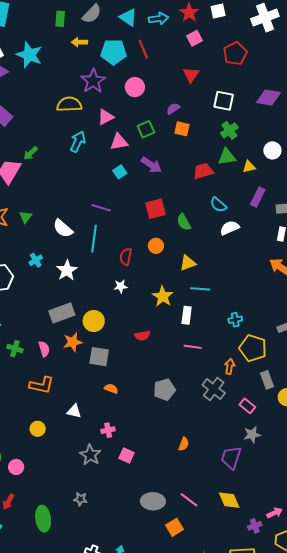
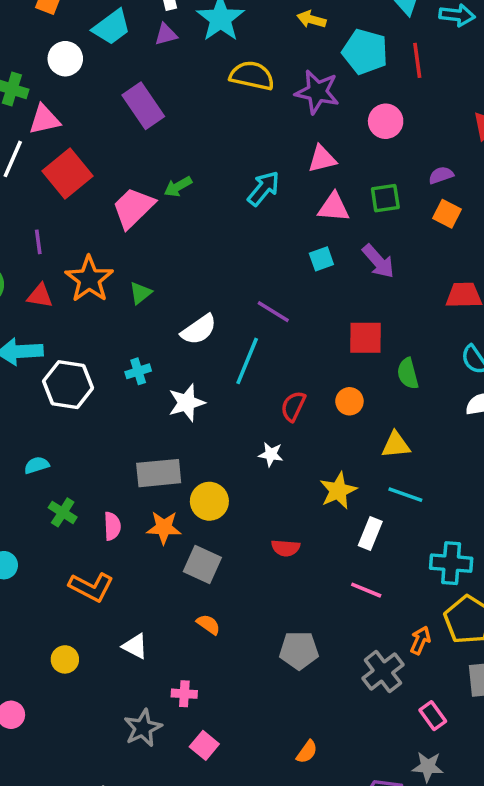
purple star: (93, 81) -> (317, 92), turned 30
yellow semicircle: (69, 104) -> (252, 76), moved
white semicircle: (63, 228) -> (199, 330), turned -90
cyan cross: (235, 320) -> (451, 563), size x1.6

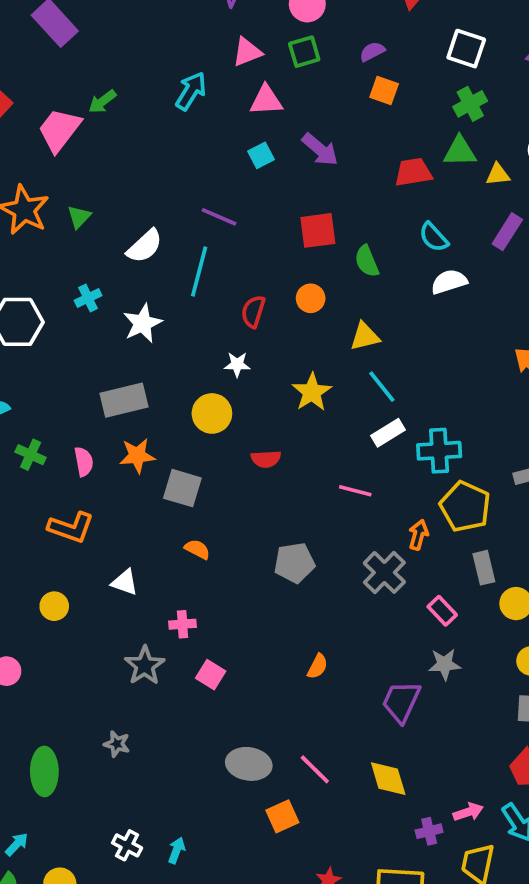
green square: (385, 198) -> (304, 52), moved
cyan line: (405, 495) -> (382, 387), turned 40
yellow circle: (209, 501) -> (212, 413), moved
white rectangle: (370, 534) -> (388, 433), moved, turned 44

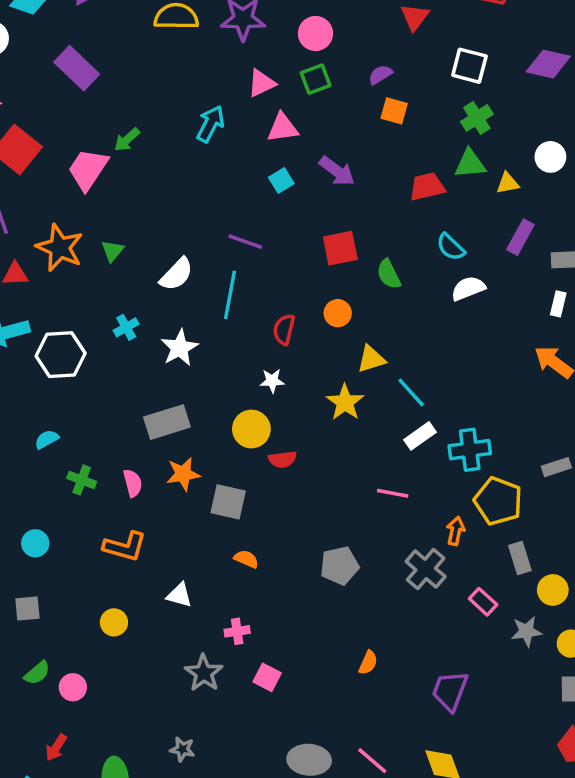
yellow triangle: (365, 337) -> (371, 359), moved
red semicircle: (266, 459) -> (282, 459), moved
gray star: (445, 664) -> (526, 631), moved

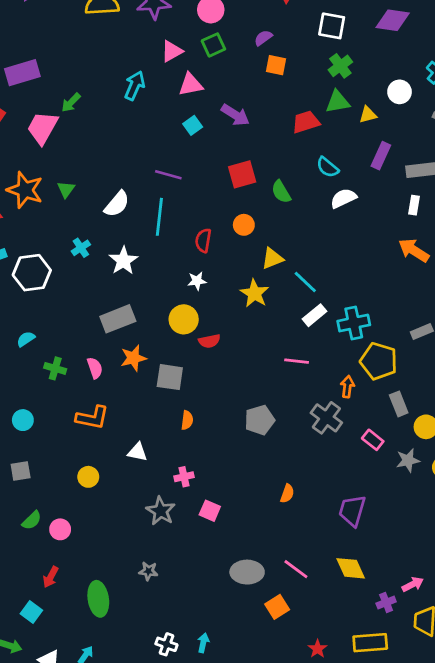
purple rectangle: (77, 68) -> (22, 73), moved, turned -56
orange semicircle: (246, 559) -> (187, 420), turned 78

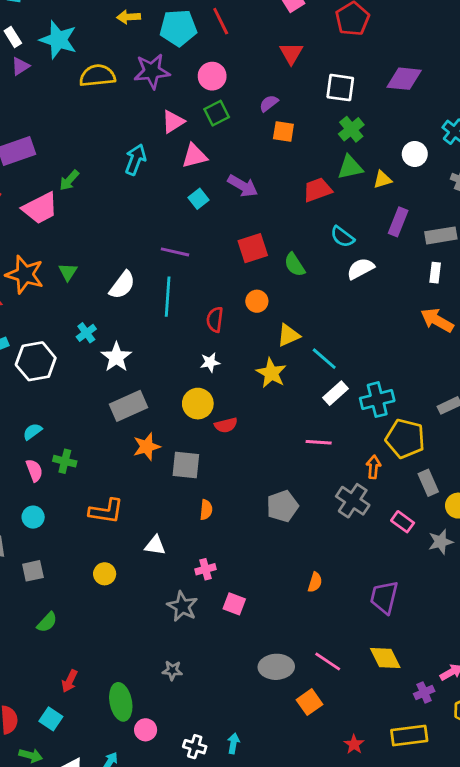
pink trapezoid: (42, 128) -> (40, 208), turned -144
white star: (123, 261) -> (116, 357), moved
pink semicircle: (95, 368) -> (34, 470), moved
pink circle: (60, 529) -> (146, 730), moved

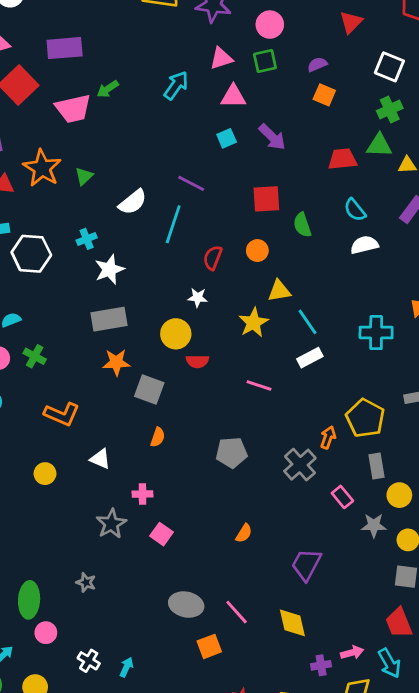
cyan cross: (377, 400) -> (376, 333), moved
pink line: (319, 442) -> (259, 386), moved

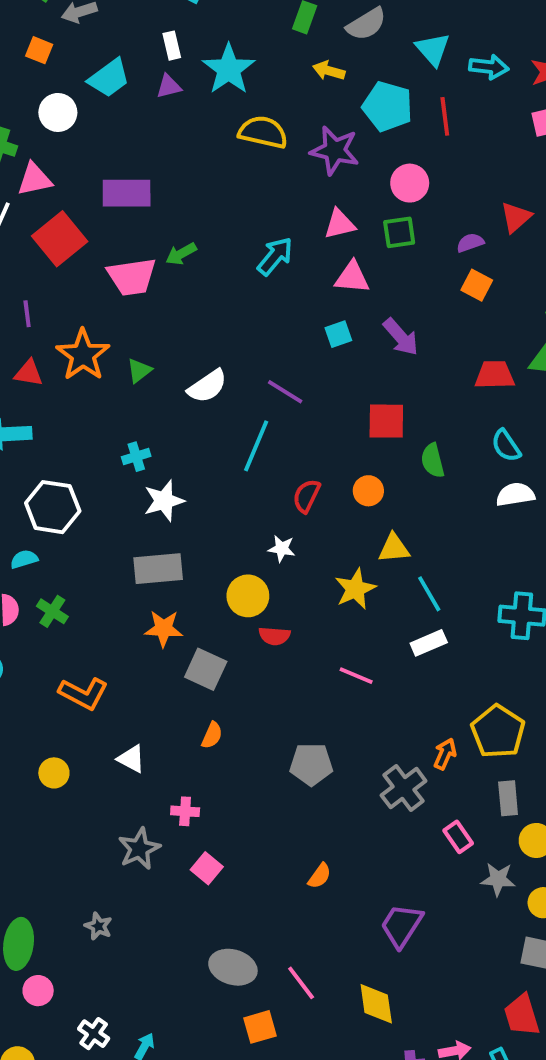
red triangle: (351, 22) -> (516, 217), moved
white semicircle: (133, 202) -> (207, 386), moved
white hexagon: (31, 254) -> (53, 507), moved

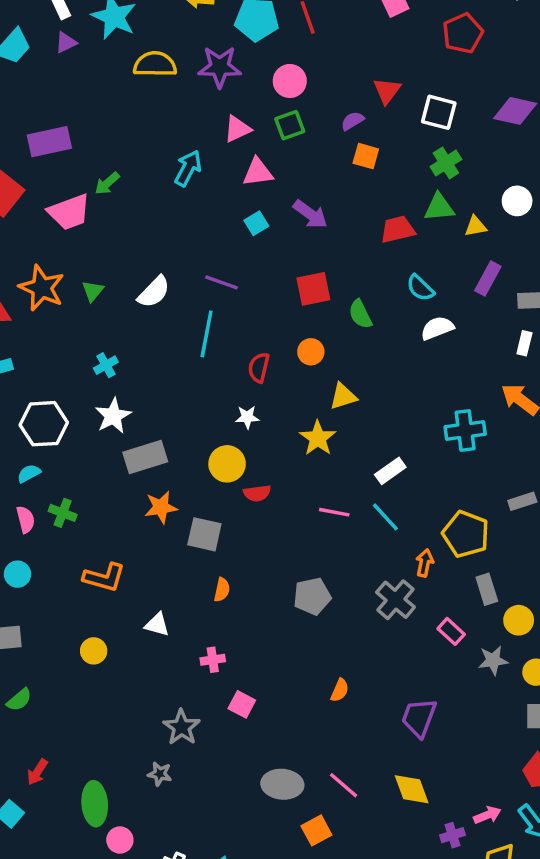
white star: (164, 501) -> (113, 416), moved
cyan line: (429, 594) -> (385, 517), moved
gray star: (139, 849) -> (182, 727), moved

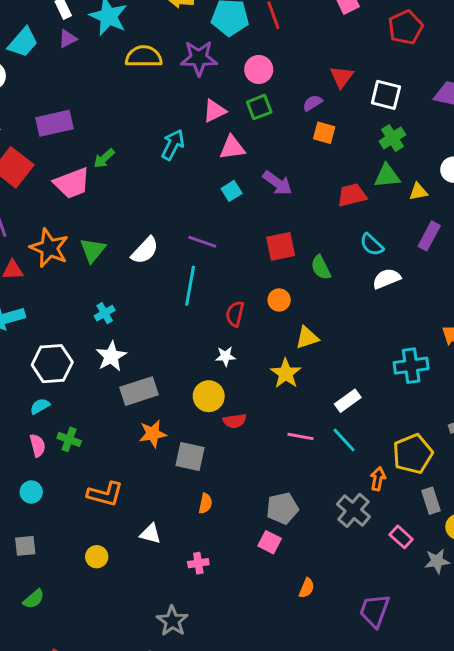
green triangle: (93, 291) -> (93, 250), size x1.4
yellow pentagon: (466, 534) -> (413, 454), turned 30
pink square: (242, 704) -> (270, 542), moved

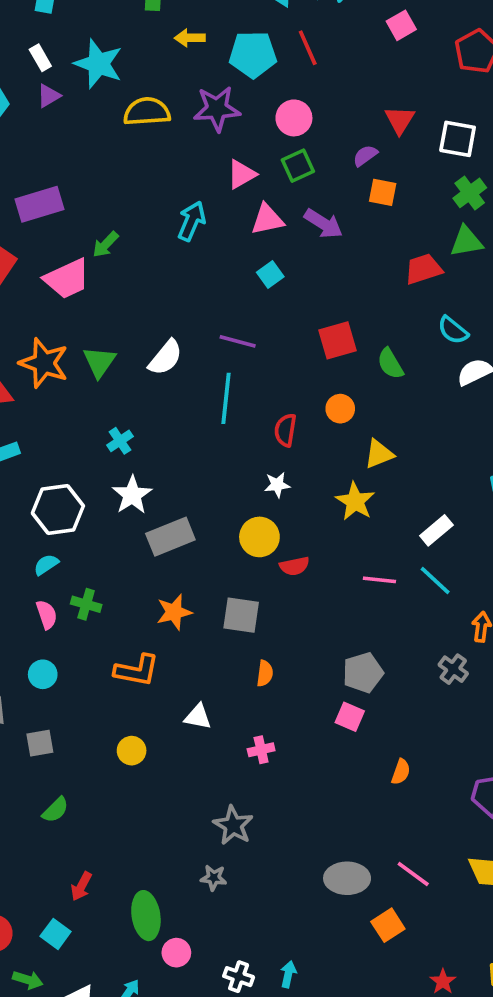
purple arrow: (277, 183) -> (323, 224), moved
orange star: (153, 434) -> (174, 612), moved
gray cross: (353, 510) -> (453, 669), size x0.7

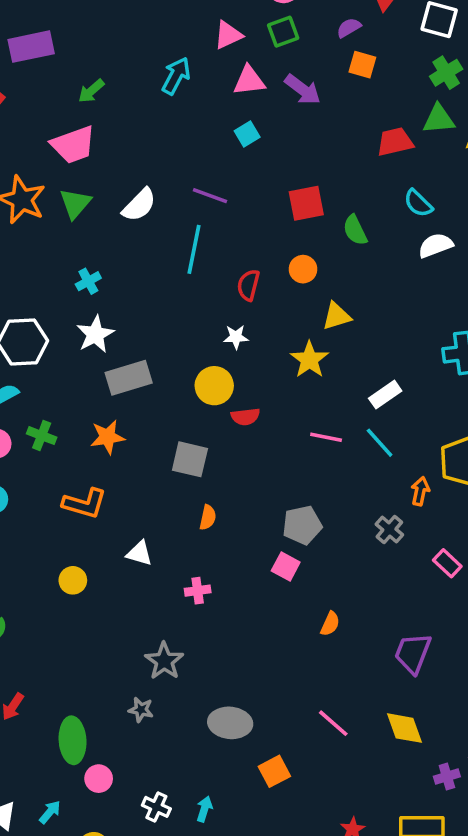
pink trapezoid: (67, 279) -> (73, 145), moved
orange star: (174, 612) -> (107, 437), moved
gray ellipse: (347, 878) -> (230, 723), moved
orange square: (388, 925) -> (274, 771), moved

